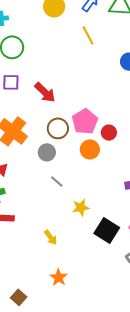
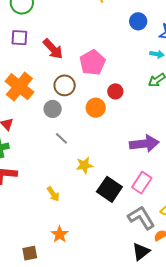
pink pentagon: (85, 121) -> (92, 63), moved
brown square: (19, 297) -> (30, 253), moved, turned 35

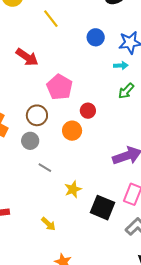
red arrow: (53, 49) -> (27, 57), moved

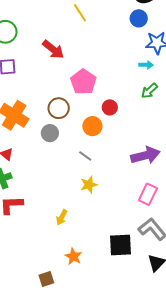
blue circle: (96, 37) -> (139, 18), moved
gray line: (45, 168) -> (85, 156), moved
black square: (102, 208) -> (121, 245), moved, turned -30
yellow arrow: (48, 224) -> (62, 217), turned 70

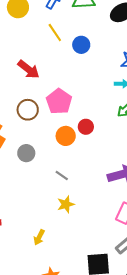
blue circle: (139, 18) -> (81, 45), moved
brown circle: (59, 108) -> (28, 110), moved
orange circle: (92, 126) -> (66, 136), moved

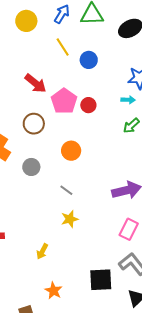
pink pentagon: (59, 101) -> (64, 101), moved
red circle: (86, 127) -> (88, 105), moved

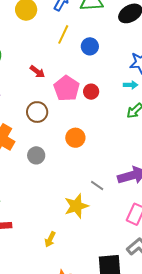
yellow line: (63, 47) -> (63, 34), turned 60
red arrow: (35, 83) -> (37, 72), size x0.7
gray line: (66, 190) -> (97, 186), moved
yellow star: (70, 219) -> (76, 206), size x1.4

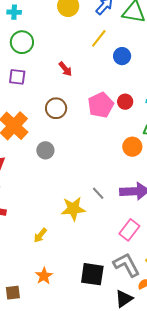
pink pentagon: (67, 88) -> (101, 105), moved
red circle: (91, 92) -> (125, 102), moved
orange circle: (75, 138) -> (132, 147), moved

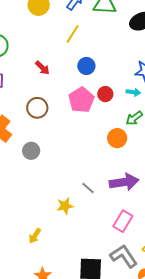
blue circle: (122, 56) -> (86, 66), moved
yellow star: (73, 209) -> (65, 206), size x0.7

